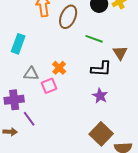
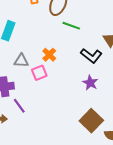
green line: (94, 39) -> (71, 26), moved
black L-shape: (101, 69) -> (91, 56), turned 35

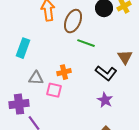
orange cross: (49, 55) -> (64, 72), turned 32
pink square: (39, 73) -> (54, 90), turned 35

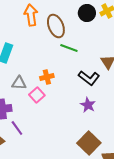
brown ellipse: (73, 21) -> (56, 26), turned -45
pink square: (54, 90) -> (37, 95), turned 35

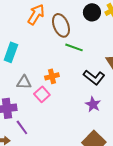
orange arrow: (31, 15) -> (36, 14), turned 40

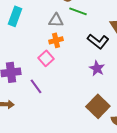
gray triangle: (24, 82) -> (56, 20), moved
purple line: (22, 127) -> (36, 86), moved

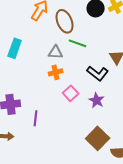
pink square: (46, 58) -> (71, 93), moved
purple line: (36, 86) -> (36, 118), turned 42

